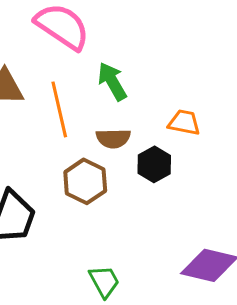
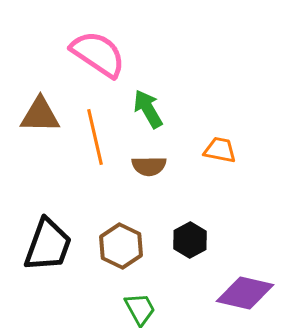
black hexagon: (154, 164) -> (190, 240), moved
brown hexagon: (85, 181) -> (121, 246), moved

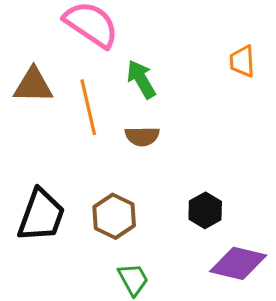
orange trapezoid: (220, 150) -> (242, 61), moved, turned -104
black hexagon: (190, 240) -> (205, 210), moved

